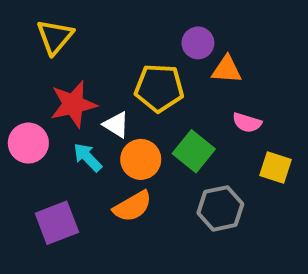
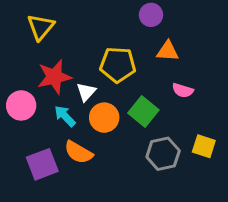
purple circle: (198, 43) -> (151, 15), moved
white triangle: (116, 125) -> (86, 92), turned 40
yellow square: (276, 168) -> (204, 146), moved
orange semicircle: (133, 206) -> (79, 152), moved, turned 60

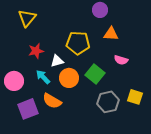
red star: (54, 77) -> (36, 51), size x0.7
white triangle: (86, 92) -> (57, 61), turned 32
pink circle: (21, 105) -> (14, 81), moved

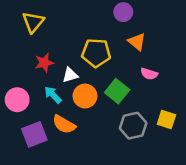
orange triangle: (111, 34) -> (137, 42), turned 35

